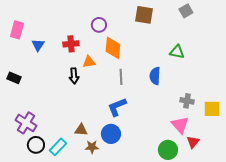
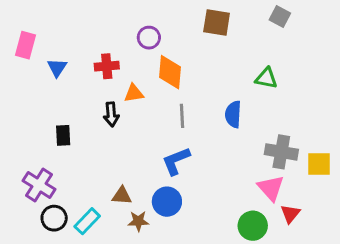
gray square: (186, 11) -> (280, 16), turned -32
black rectangle: (14, 78) -> (63, 135), moved, turned 64
gray cross: (187, 101) -> (281, 152), size x1.5

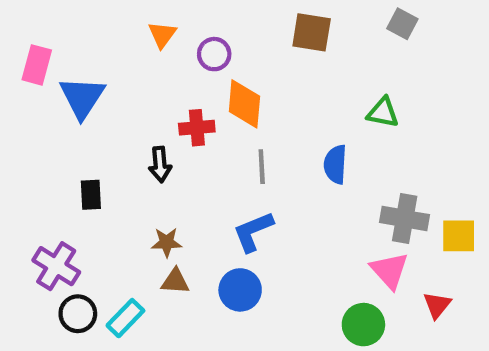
red cross: (107, 66) -> (197, 128), moved
blue triangle: (57, 68) -> (82, 97), size x1.6
orange triangle: (134, 93) -> (162, 35), moved, turned -45
red triangle: (290, 214) -> (437, 305), moved
brown star: (138, 221) -> (167, 242), moved

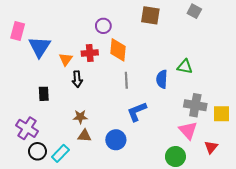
orange triangle: (162, 35) -> (66, 59), moved
green triangle: (383, 113) -> (185, 67), moved
red cross: (197, 128) -> (90, 53), moved
blue L-shape: (253, 232) -> (137, 112), moved

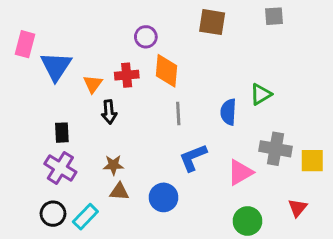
gray square: (194, 11) -> (274, 16), turned -32
green triangle: (185, 67) -> (261, 94), turned -42
purple cross: (27, 128) -> (60, 168), moved
pink triangle: (188, 130) -> (240, 172), moved, turned 42

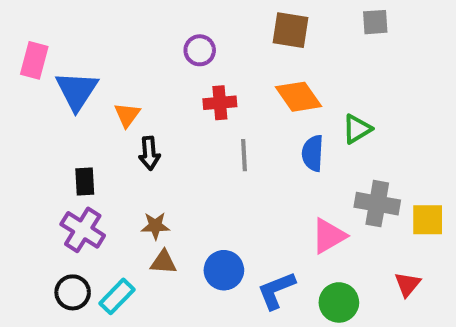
orange diamond: (166, 71) -> (299, 97), moved, turned -40
red cross: (127, 75) -> (220, 103), moved
blue L-shape: (193, 158) -> (276, 290), moved

